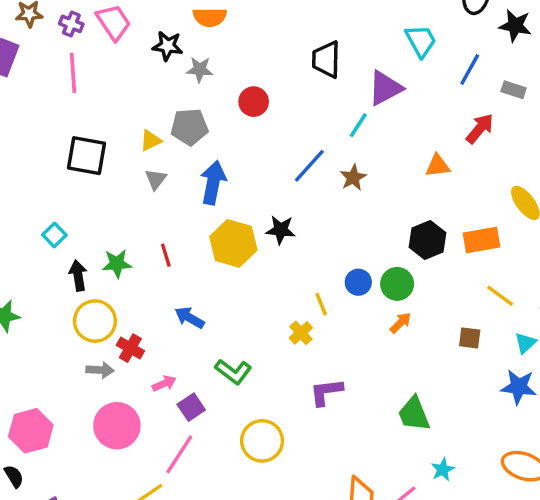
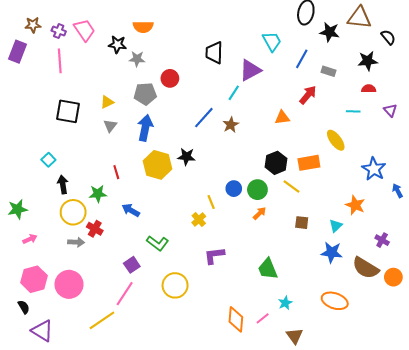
gray pentagon: (189, 127) -> (145, 94), moved
green star: (117, 264) -> (98, 194), moved
yellow line: (500, 296) -> (291, 187), moved
pink arrow: (164, 383) -> (30, 239), moved
pink circle: (117, 426) -> (69, 284), moved

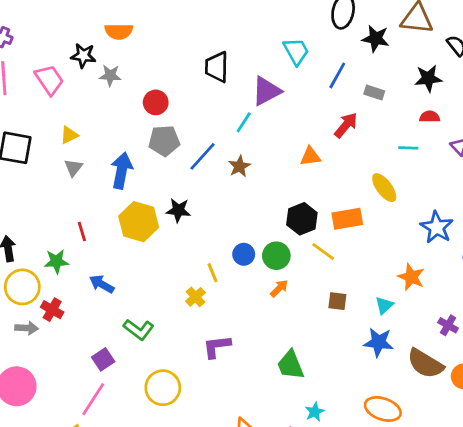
pink trapezoid: (84, 30) -> (49, 80), moved
gray pentagon: (145, 94) -> (164, 141), moved

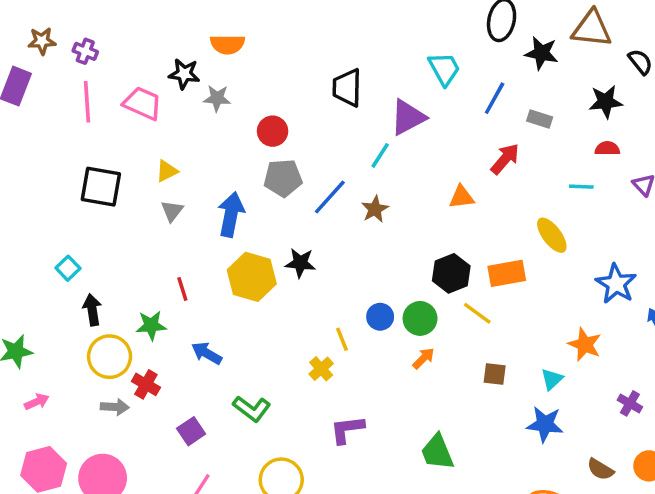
pink trapezoid: (49, 80) -> (142, 103), turned -32
purple square: (103, 359) -> (191, 431), moved
brown semicircle: (425, 364) -> (600, 469), moved, size x0.6

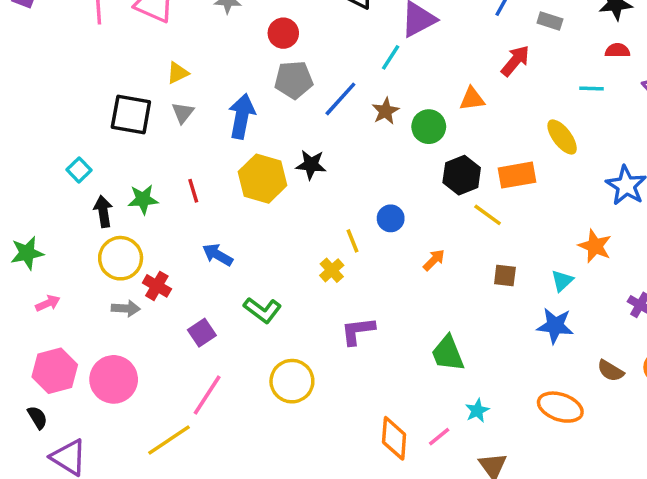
black square: (101, 187) -> (131, 114), moved
green circle: (420, 318) -> (429, 127), moved
green star: (151, 325) -> (143, 199), moved

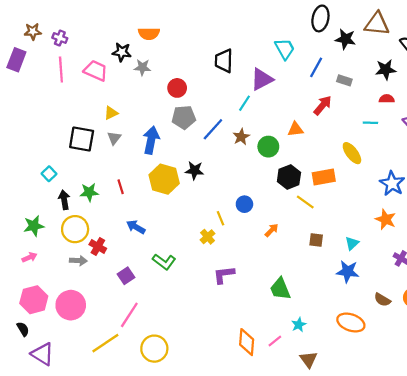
orange star: (595, 246) -> (386, 219), moved
green star: (27, 253) -> (34, 226), moved
yellow circle: (292, 381) -> (154, 349), moved

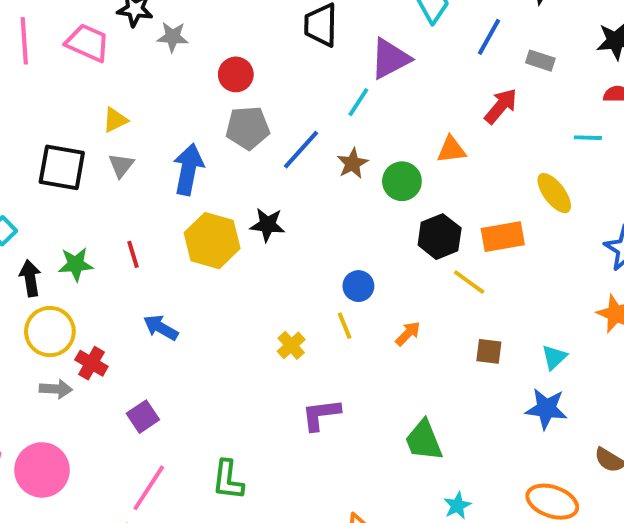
yellow line: (221, 218) -> (345, 326), moved
green L-shape: (164, 262) -> (228, 480), moved, turned 60

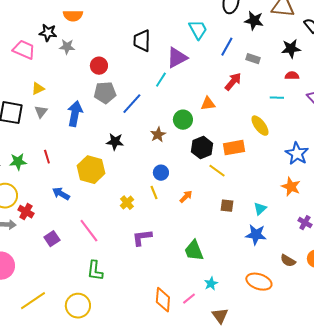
brown star: (353, 163) -> (158, 135), moved
yellow hexagon: (212, 241) -> (91, 170), moved
pink line: (149, 488) -> (89, 231), moved, turned -70

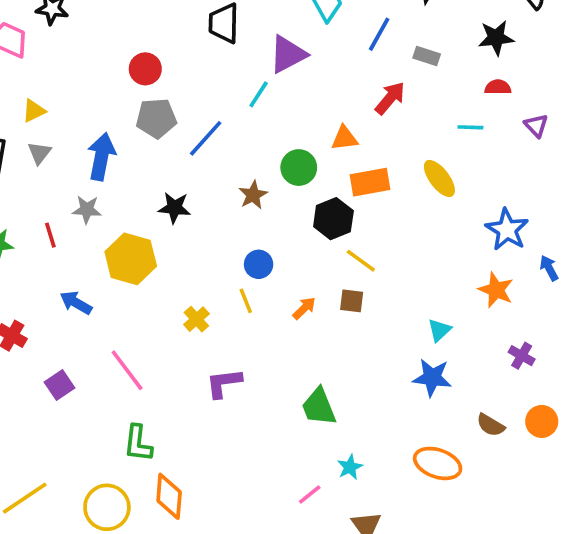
gray star: (67, 47) -> (87, 210), moved
orange rectangle: (234, 148) -> (370, 182), moved
brown square: (227, 206) -> (352, 301), moved
orange diamond: (163, 300) -> (169, 496), moved

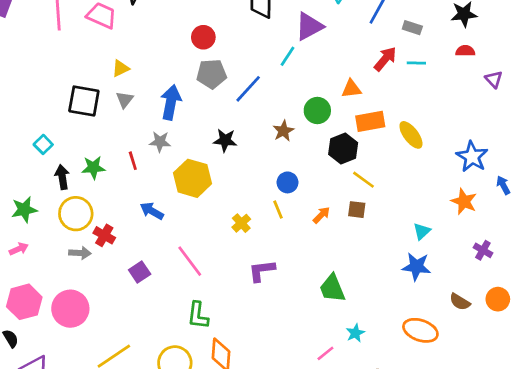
cyan line: (470, 127) -> (416, 63), moved
yellow ellipse: (439, 178) -> (411, 135), moved

